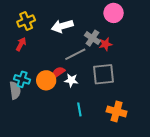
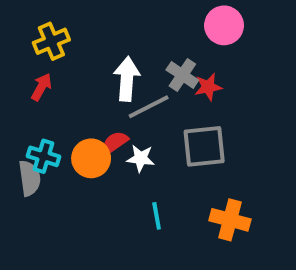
white arrow: (62, 26) -> (127, 79), moved, turned 110

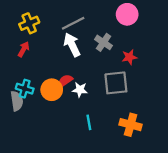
white arrow: (127, 79) -> (72, 45), turned -30
red star: (208, 87) -> (129, 57), moved
gray line: (149, 107) -> (73, 23), moved

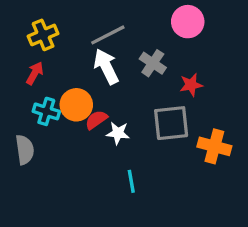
cyan cross: (25, 89) -> (46, 111), moved
orange circle: (52, 90) -> (76, 105), moved
orange cross: (131, 125) -> (214, 146), moved

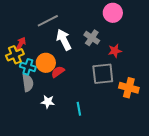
yellow cross: (43, 35) -> (15, 55), moved
gray line: (108, 35) -> (48, 21), moved
white star: (118, 133) -> (48, 102), moved
gray semicircle: (25, 150) -> (28, 83), moved

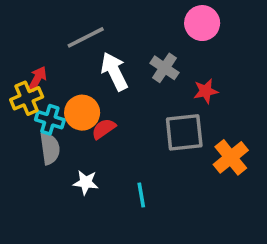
orange cross: (129, 88) -> (231, 157), turned 36

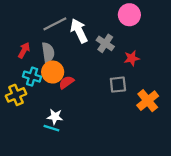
white arrow: (114, 71) -> (79, 31), moved
yellow cross: (27, 98) -> (16, 95), moved
gray square: (184, 132) -> (118, 85), size x0.7
gray semicircle: (50, 148) -> (48, 53), moved
cyan line: (141, 195) -> (51, 128), moved, turned -63

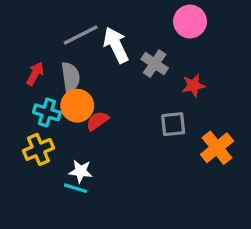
yellow cross: (16, 95) -> (38, 149), moved

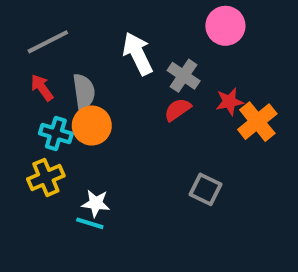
gray line: (81, 35) -> (48, 42), moved
red arrow: (35, 74) -> (42, 88), turned -65
red semicircle: (97, 121) -> (178, 110), moved
gray square: (173, 124) -> (205, 189), moved, turned 32
orange cross: (217, 148) -> (257, 122), moved

